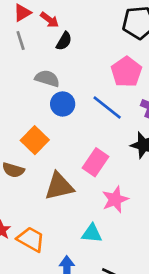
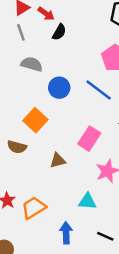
gray semicircle: (47, 78) -> (32, 64), moved
brown triangle: (59, 186) -> (58, 160), size x0.6
orange trapezoid: (31, 239) -> (34, 208), turned -60

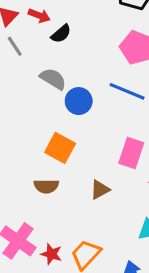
black semicircle: (59, 32) -> (61, 34), turned 35
gray semicircle: (32, 64) -> (53, 79), moved, turned 30

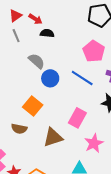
black semicircle: (61, 34) -> (47, 33), turned -144
brown triangle: (100, 190) -> (53, 137), size x1.5

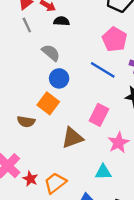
blue circle: (50, 78) -> (59, 78), moved
brown semicircle: (19, 129) -> (26, 122), moved

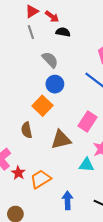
brown semicircle: (26, 122) -> (27, 130), moved, turned 63
cyan triangle: (103, 172) -> (86, 165), moved

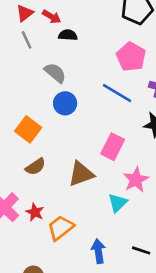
orange square: (42, 106) -> (28, 129), moved
brown semicircle: (27, 130) -> (35, 167), turned -105
cyan triangle: (86, 165) -> (118, 203), turned -42
red star: (18, 173) -> (35, 212), moved

